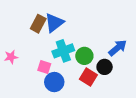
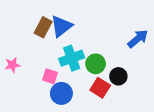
blue arrow: (118, 48) -> (138, 39), moved

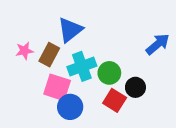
brown rectangle: (43, 27) -> (49, 55), moved
pink star: (12, 65) -> (24, 51), moved
pink square: (50, 76) -> (57, 87), size x1.5

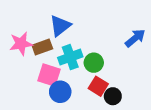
pink star: (24, 51) -> (21, 44), size x1.5
brown rectangle: (49, 55) -> (42, 47), turned 42
black circle: (135, 87) -> (113, 96), moved

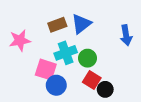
blue triangle: (60, 26) -> (81, 24), moved
blue arrow: (135, 38) -> (126, 35), turned 120
brown rectangle: (42, 47) -> (57, 25), moved

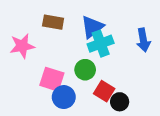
brown rectangle: (57, 25) -> (53, 22), moved, turned 30
cyan cross: (66, 53) -> (101, 44), moved
green circle: (87, 58) -> (85, 70), moved

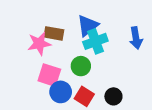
brown rectangle: (53, 22) -> (54, 33), moved
pink star: (22, 46) -> (39, 44), moved
red square: (104, 91) -> (84, 96), moved

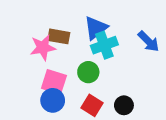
blue arrow: (136, 38) -> (149, 41), turned -35
blue circle: (61, 92) -> (53, 100), moved

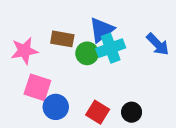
pink star: (43, 48) -> (24, 51), moved
green circle: (88, 72) -> (87, 53), moved
pink square: (54, 82) -> (37, 87), moved

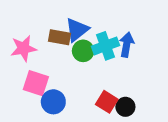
blue triangle: (101, 30) -> (77, 30), moved
blue arrow: (158, 44) -> (127, 45), moved, turned -125
red square: (98, 112) -> (107, 102), moved

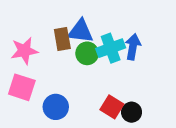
blue triangle: (77, 30) -> (81, 31), turned 45
brown rectangle: (60, 37) -> (62, 39), turned 70
pink square: (36, 83) -> (22, 87), moved

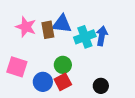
pink star: (24, 51) -> (26, 27), moved, turned 30
green circle: (87, 53) -> (63, 65), moved
red square: (112, 107) -> (63, 82), moved, turned 30

